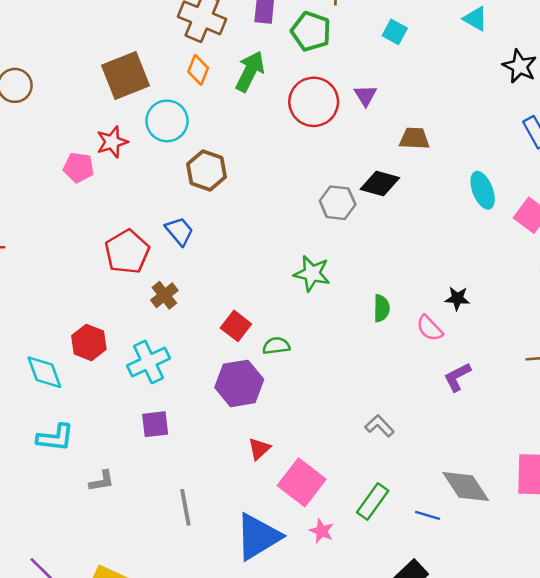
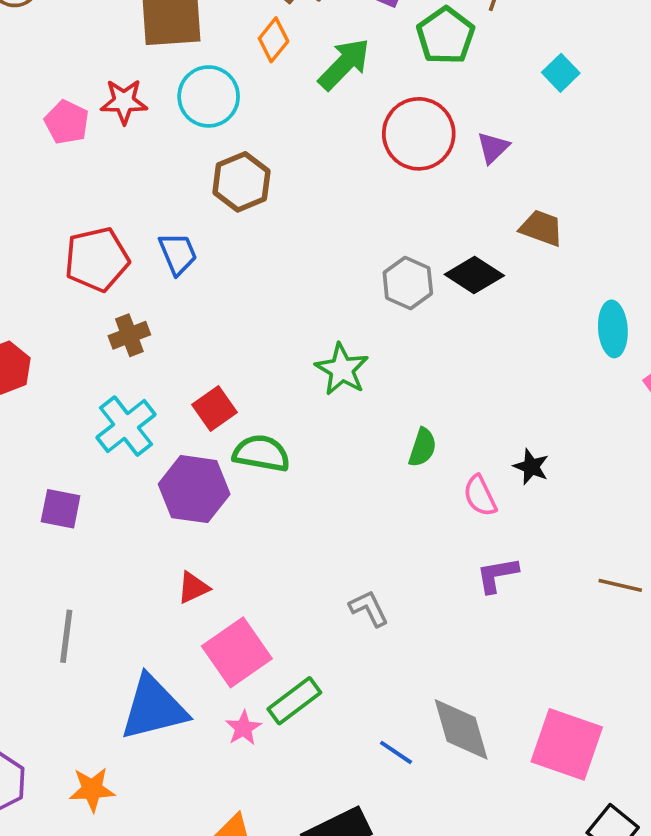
green semicircle: (276, 346) -> (261, 453), size x1.4
cyan cross: (148, 362) -> (126, 426), moved, turned -30
green rectangle: (373, 502) -> (294, 701), moved

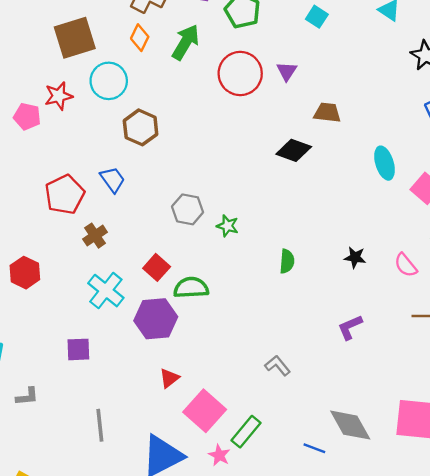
gray hexagon: (408, 283) -> (188, 209), moved
green star: (342, 369) -> (227, 226), size x0.7
pink semicircle: (480, 496) -> (406, 265), moved

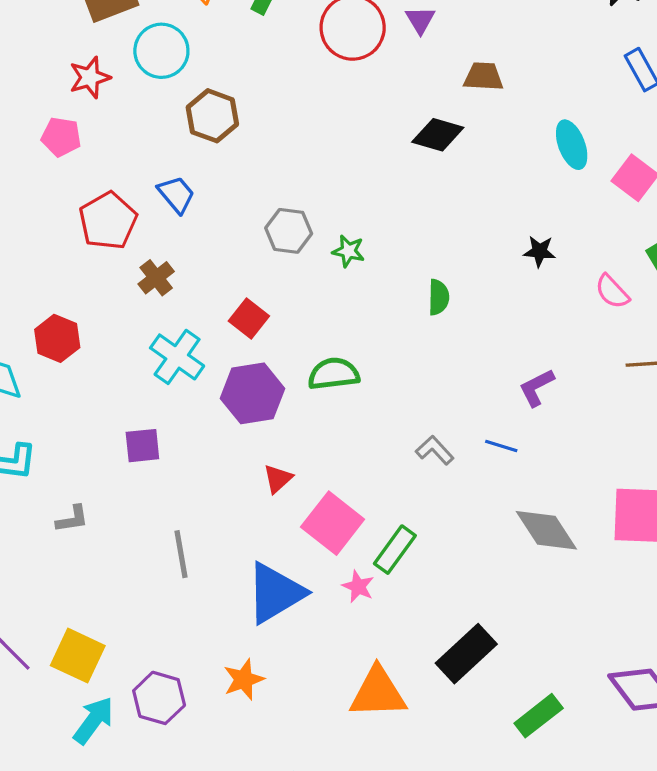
pink pentagon: (27, 116) -> (61, 137), moved
black star: (355, 257) -> (539, 251), moved
green semicircle: (191, 288) -> (334, 374), moved
blue line: (314, 448) -> (501, 446), moved

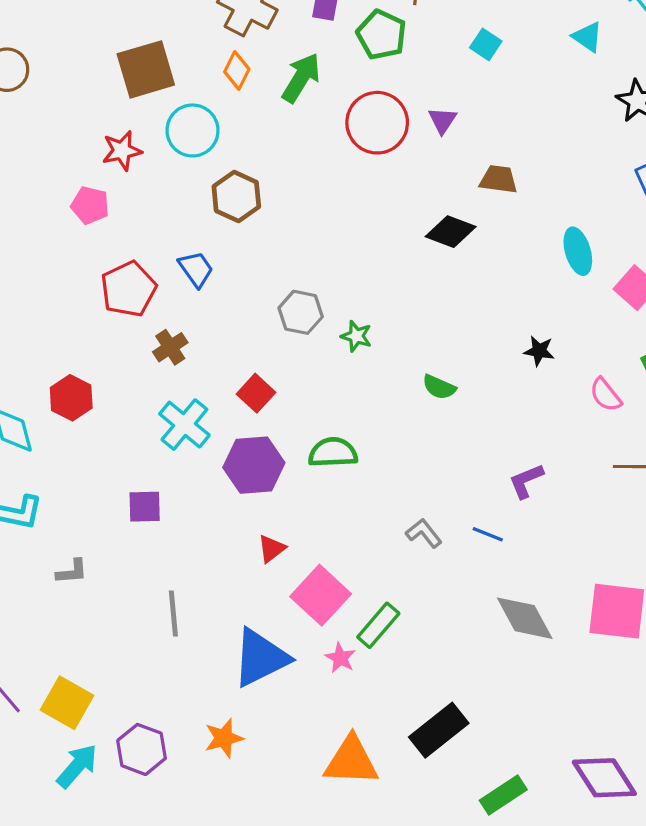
green semicircle: (439, 297) -> (439, 387), turned 108

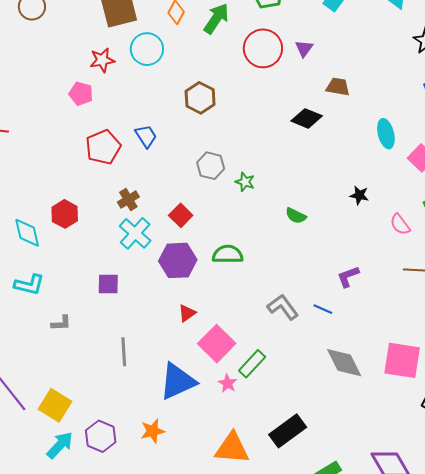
brown hexagon: (236, 196) -> (200, 98), moved
brown cross: (170, 347) -> (128, 200), moved
gray L-shape: (424, 533) -> (283, 307), size x1.4

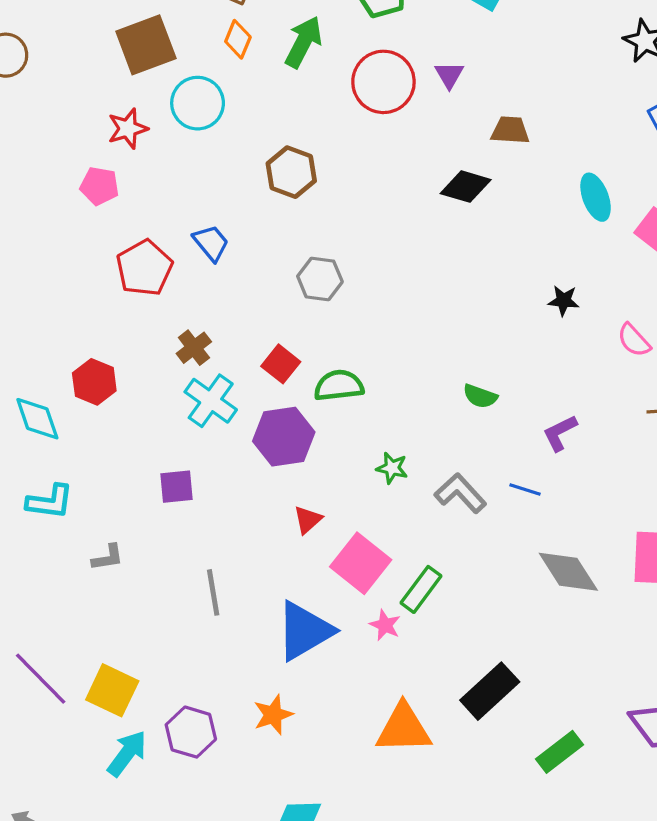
green star: (245, 182) -> (392, 468), moved
green semicircle: (296, 216) -> (480, 396), moved
green semicircle: (228, 254) -> (339, 386), moved

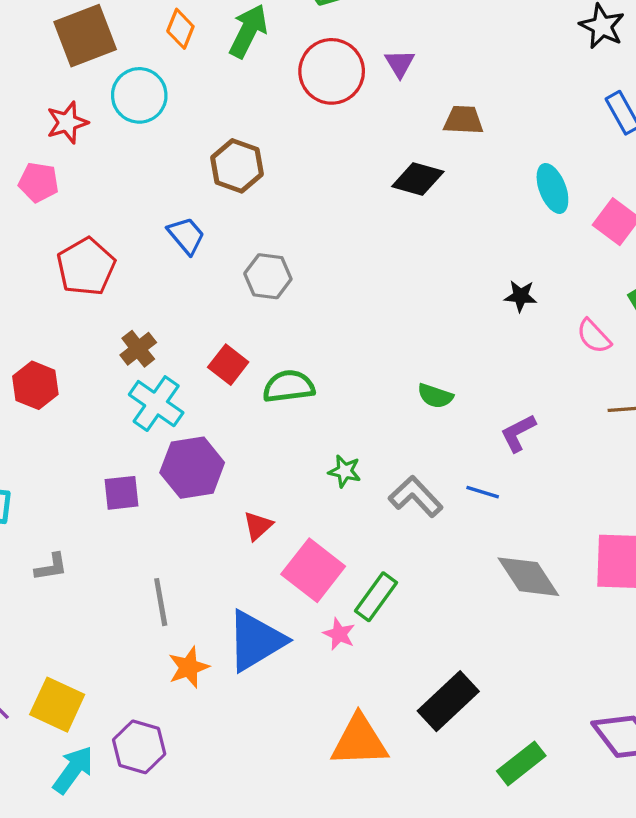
blue trapezoid: (211, 243) -> (186, 236), moved
purple hexagon: (284, 437) -> (192, 468), moved
orange star: (273, 715) -> (189, 667), moved

